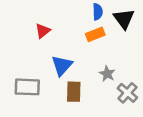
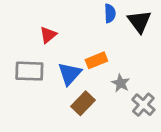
orange rectangle: (95, 34) -> (96, 60), moved
gray rectangle: (27, 87) -> (29, 71), moved
brown rectangle: (74, 92) -> (83, 103), turned 42

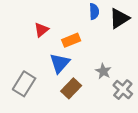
black triangle: (139, 21) -> (119, 18), turned 35
orange rectangle: (96, 60) -> (71, 40), moved
gray rectangle: (29, 71) -> (24, 84), moved, turned -60

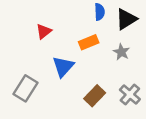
orange rectangle: (71, 40) -> (89, 42), moved
gray star: (103, 71) -> (121, 52), moved
brown rectangle: (71, 88) -> (95, 96), moved

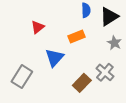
gray star: (121, 52) -> (114, 43), moved
gray cross: (130, 94) -> (105, 72), moved

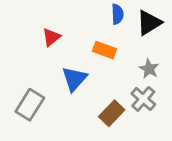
orange rectangle: (77, 37) -> (104, 50), turned 42
gray star: (114, 43) -> (149, 69), moved

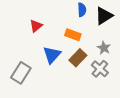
brown rectangle: (112, 113) -> (78, 58), moved

